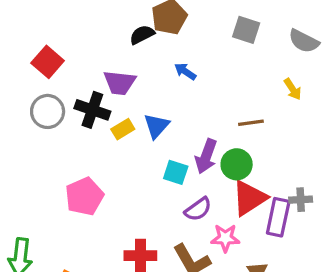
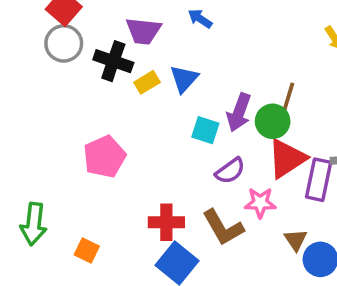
blue arrow: (185, 71) -> (200, 19), moved
gray circle: (48, 111) -> (64, 43), moved
brown line: (251, 123) -> (289, 97), moved, turned -65

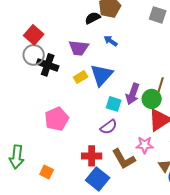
black cross: (113, 61) -> (48, 65), moved
blue triangle: (184, 79) -> (102, 75), size x1.4
purple semicircle: (230, 171) -> (109, 127), moved

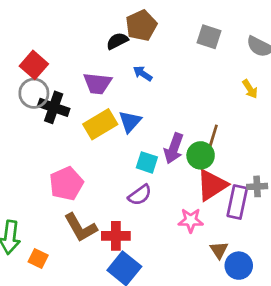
blue triangle: (102, 75) -> (130, 121), size x0.7
yellow rectangle: (81, 77) -> (100, 124), size x1.6
brown L-shape: (124, 159) -> (81, 227), moved
orange square: (47, 172) -> (38, 259), moved

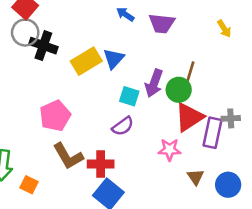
purple trapezoid: (97, 83) -> (162, 23), moved
blue circle: (239, 266) -> (228, 185), moved

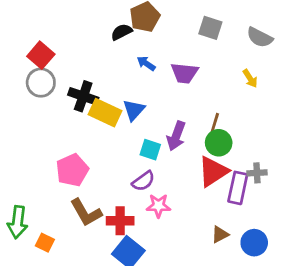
black cross: (43, 46) -> (83, 96), moved
yellow rectangle: (86, 61) -> (105, 113), turned 56
green circle: (179, 90) -> (219, 143), moved
pink star: (170, 150) -> (158, 206), moved
brown triangle: (196, 177) -> (220, 234), turned 36

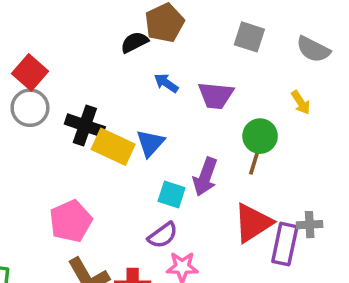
green circle: (219, 143) -> (260, 136), moved

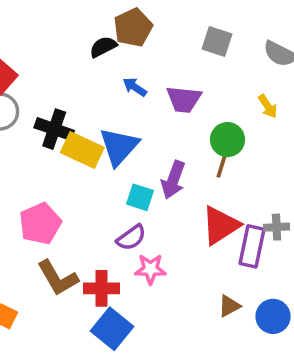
blue triangle: (150, 143) -> (119, 147), size x1.4

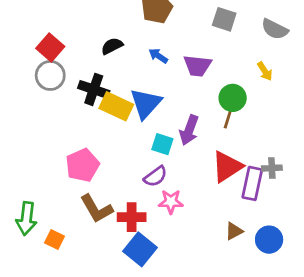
black semicircle: (103, 47) -> (112, 46), moved

